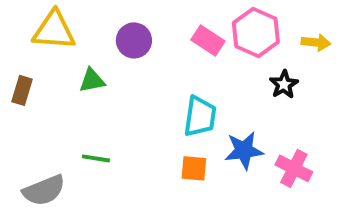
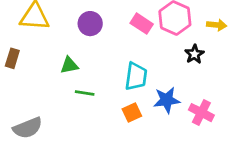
green triangle: (92, 80) -> (69, 65), moved
green line: (96, 158) -> (85, 93), moved
orange square: (194, 168) -> (132, 113), turned -30

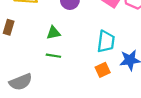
green line: (85, 93) -> (53, 56), moved

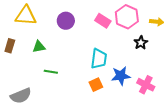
green triangle: (53, 33) -> (39, 47), moved

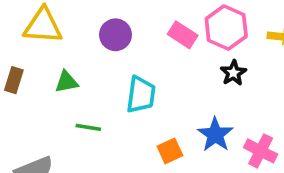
black star: (141, 43) -> (233, 73), moved
cyan trapezoid: (99, 59) -> (141, 95), moved
blue star: (121, 76) -> (215, 135), turned -30

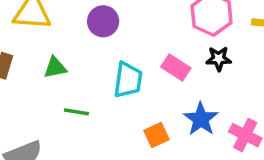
pink rectangle: (183, 35) -> (176, 68), moved
black star: (233, 73) -> (219, 59), turned 30

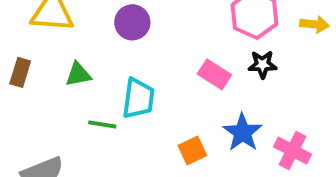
cyan trapezoid: (128, 80) -> (138, 98), moved

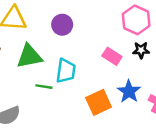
green triangle: (78, 74) -> (29, 56), size x1.6
orange square: (192, 150) -> (99, 102), size x1.5

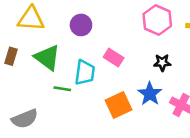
black star: (141, 50) -> (162, 63), moved
green triangle: (29, 56) -> (47, 58), turned 48
pink rectangle: (112, 56) -> (114, 58), moved

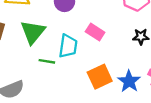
green triangle: (47, 58) -> (33, 32), turned 32
blue star: (150, 94) -> (129, 81), moved

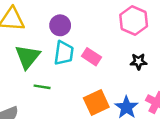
cyan trapezoid: (68, 46) -> (64, 53), moved

